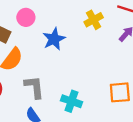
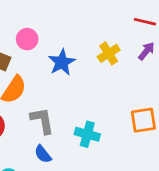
yellow cross: (94, 20) -> (109, 53), moved

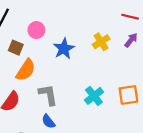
cyan cross: (87, 134) -> (94, 96), moved, turned 36

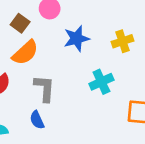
cyan cross: (94, 96) -> (101, 82), moved

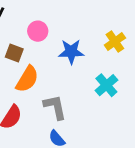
blue star: (77, 38) -> (71, 52), turned 30

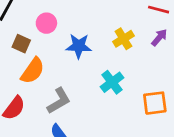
gray L-shape: (55, 107) -> (59, 101), turned 68

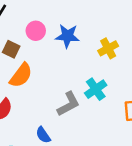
blue star: (79, 46) -> (67, 36), moved
gray L-shape: (59, 101) -> (69, 104), moved

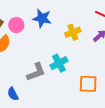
pink circle: (36, 31) -> (16, 25), moved

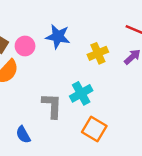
gray L-shape: (36, 72) -> (52, 106), turned -65
orange square: (88, 84) -> (94, 129), moved, turned 30

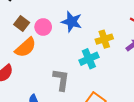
cyan cross: (81, 93) -> (89, 59), moved

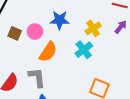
orange semicircle: (26, 47) -> (48, 52), moved
gray L-shape: (61, 80) -> (37, 77), moved

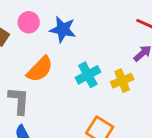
yellow cross: (93, 28) -> (122, 81), moved
pink circle: (35, 32) -> (29, 22), moved

